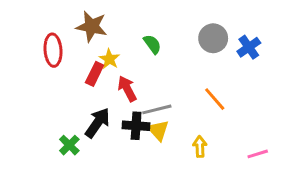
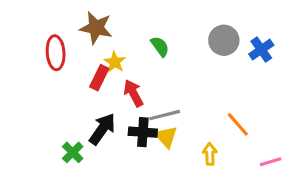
orange line: (215, 99) -> (238, 124), moved

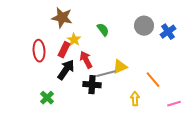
red ellipse: (56, 53) -> (39, 51), moved
black arrow: (102, 129) -> (66, 70), moved
yellow triangle: (166, 137) -> (120, 67), moved, turned 49

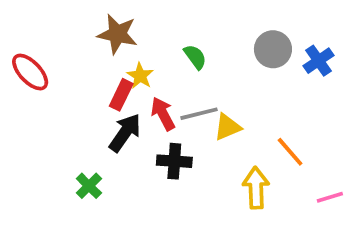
red ellipse: (39, 51) -> (30, 72), moved, turned -40
gray line: (106, 74) -> (199, 114), moved
yellow arrow: (135, 99) -> (256, 188), size x1.5

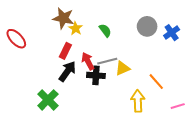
yellow star: (140, 76) -> (76, 28), moved
black cross: (174, 161) -> (96, 75), moved
green cross: (89, 186) -> (48, 100), size x1.5

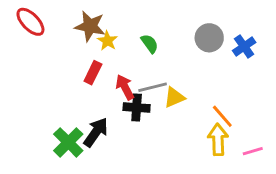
red ellipse: (16, 39) -> (30, 22), moved
black arrow: (67, 71) -> (96, 132), moved
yellow arrow: (138, 101) -> (218, 140), moved

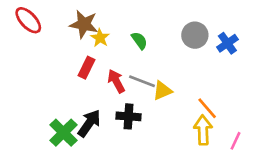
gray line: (153, 87) -> (142, 81), turned 35
black cross: (137, 108) -> (128, 116), moved
pink line: (253, 151) -> (236, 141), turned -48

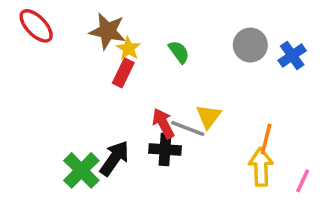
red rectangle: (87, 68) -> (123, 73), moved
red arrow: (116, 81) -> (163, 123), moved
gray line: (142, 81) -> (188, 129), moved
yellow triangle: (162, 91) -> (209, 116), turned -30
orange line: (207, 108) -> (266, 139), turned 55

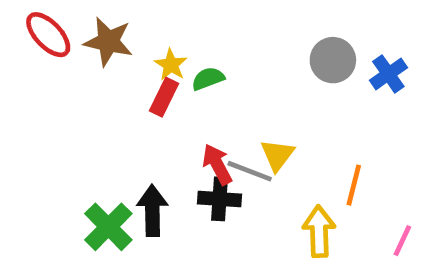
brown star: (108, 31) -> (108, 42), moved
green semicircle: (179, 52) -> (208, 79), moved, turned -75
black arrow: (114, 158) -> (152, 211), turned -36
yellow arrow: (261, 167) -> (319, 231), moved

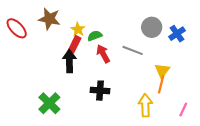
red ellipse: (48, 35) -> (17, 28), moved
yellow triangle: (277, 155) -> (162, 71), moved
red arrow: (217, 164) -> (103, 54), moved
gray line: (250, 171) -> (133, 50), moved
black arrow: (152, 211) -> (69, 61), moved

